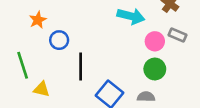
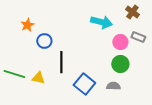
green line: (23, 65) -> (14, 74), moved, turned -55
yellow triangle: (42, 89) -> (38, 78), moved

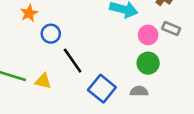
black line: (61, 62) -> (73, 61), turned -35

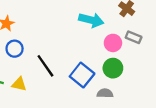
blue circle: (51, 34) -> (15, 49), moved
blue square: (102, 89) -> (82, 75), moved

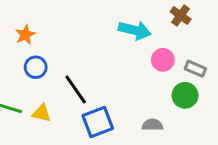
gray rectangle: (134, 37) -> (195, 69), moved
green circle: (113, 68) -> (185, 95), moved
blue square: (82, 75) -> (98, 122), moved, turned 30

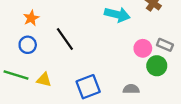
pink circle: (163, 60) -> (143, 48), moved
blue circle: (36, 67) -> (28, 45), moved
black line: (76, 89) -> (65, 39), moved

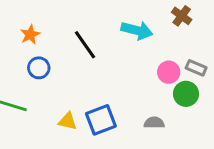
black line: (65, 39) -> (85, 45), moved
blue circle: (28, 45) -> (39, 68), moved
yellow triangle: (44, 80) -> (68, 121), moved

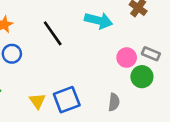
yellow triangle: (68, 121) -> (37, 101), turned 42
gray semicircle: (154, 123) -> (114, 102), turned 96

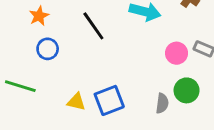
green circle: (142, 77) -> (187, 90), moved
yellow triangle: (37, 101) -> (76, 102), turned -42

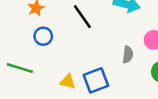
gray semicircle: (162, 103) -> (128, 55), moved

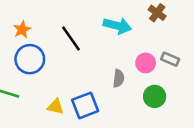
blue circle: (43, 36) -> (30, 59), size x1.5

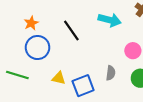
gray semicircle: (119, 78) -> (111, 73), moved
yellow triangle: (56, 107) -> (59, 78), moved

